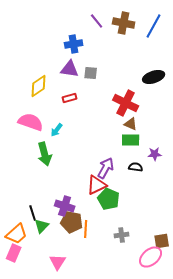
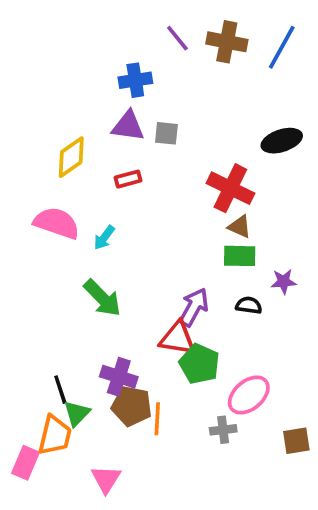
green arrow: (45, 154) -> (102, 298), moved, turned -30
red triangle: (97, 185) -> (177, 338), turned 35
orange trapezoid: (17, 234) -> (55, 435), moved, turned -35
pink ellipse: (151, 257) -> (249, 395), moved

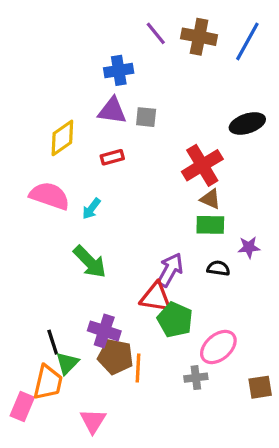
red cross: (230, 188) -> (202, 165), turned 33

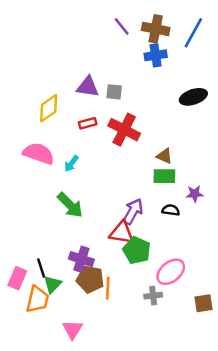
blue cross: (119, 70) -> (156, 55), moved
red cross: (202, 165) -> (124, 130), moved, turned -32
pink rectangle: (22, 407) -> (17, 278), moved

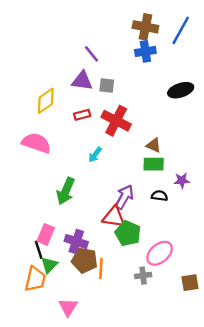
purple line: (122, 26) -> (92, 54), moved
cyan arrow: (71, 164) -> (95, 155), moved
green arrow: (70, 205) -> (66, 191), turned 68
pink rectangle: (17, 278) -> (46, 234), moved

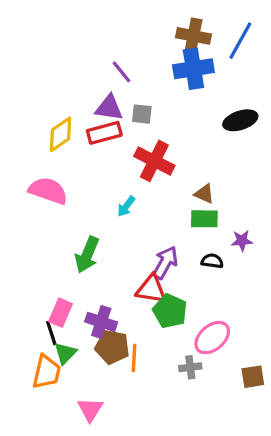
blue cross: (145, 51) -> (193, 69), size x1.4
red rectangle: (82, 115) -> (104, 133), moved, size x1.5

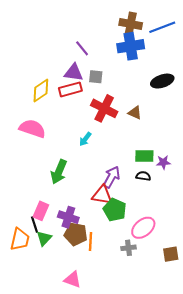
blue line: (240, 41) -> (162, 27), turned 40
brown triangle: (204, 194) -> (135, 113), moved
green rectangle: (204, 219) -> (144, 156), moved
orange trapezoid: (46, 372) -> (20, 239), moved
pink triangle: (90, 409) -> (73, 279), moved, turned -42

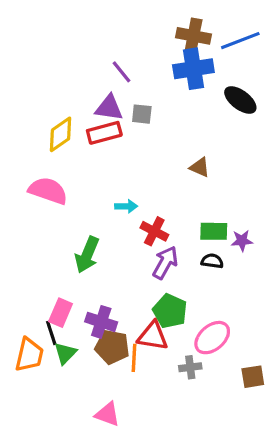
black ellipse: (162, 81) -> (240, 100), moved, turned 55
red cross: (104, 108) -> (154, 231), moved, size x0.7
cyan arrow: (85, 139) -> (126, 206), turned -128
red triangle: (102, 195) -> (153, 336), moved

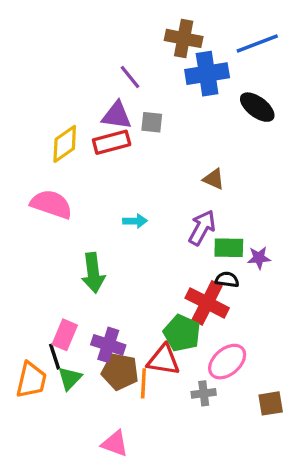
brown cross: (193, 36) -> (184, 38), moved
red cross: (154, 231) -> (207, 303), moved, size x1.4
green arrow: (87, 255) -> (93, 273), turned -30
purple arrow: (165, 263) -> (202, 228), moved

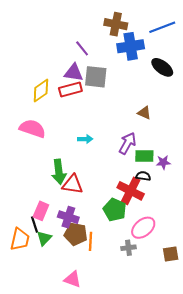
gray square: (152, 122) -> (96, 77), size x1.6
brown triangle: (214, 179) -> (144, 113), moved
red triangle: (163, 360) -> (73, 184), moved

